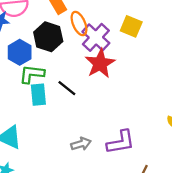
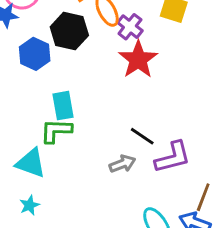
purple cross: (96, 37) -> (130, 27), size x0.7
green L-shape: (32, 74) -> (56, 131), moved
black line: (67, 88) -> (142, 136), moved

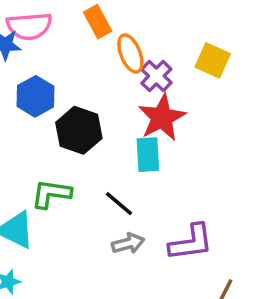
black hexagon: (69, 31) -> (79, 130), moved
cyan rectangle: (63, 106) -> (148, 155), moved
black line: (142, 136) -> (119, 204), moved

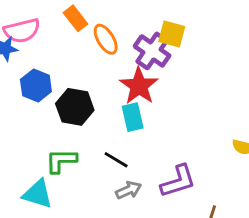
purple cross: (156, 76) -> (152, 51), moved, size x1.4

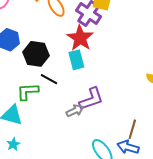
black line: (116, 160) -> (49, 79), moved
purple L-shape: (178, 181) -> (91, 99), moved

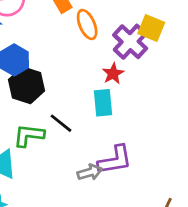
red star: (80, 38) -> (113, 74), size x0.6
black hexagon: (36, 54) -> (27, 85), moved

